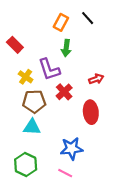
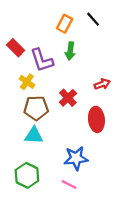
purple L-shape: (49, 69) -> (42, 60), moved

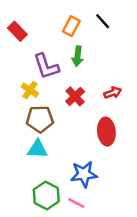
red rectangle: (16, 48) -> (17, 31), moved
red cross: (68, 98) -> (75, 96), moved
green hexagon: (27, 175) -> (46, 195), moved

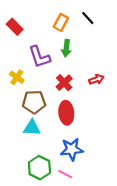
yellow cross: (30, 90) -> (17, 77), moved
red ellipse: (106, 132) -> (66, 113), moved

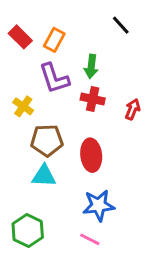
orange rectangle: (61, 22) -> (54, 40), moved
red arrow: (96, 79) -> (133, 109), turned -48
red cross: (64, 83) -> (93, 99), moved, turned -35
green hexagon: (39, 168) -> (28, 231), moved

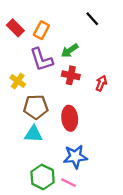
green arrow: (91, 66) -> (70, 50), turned 48
green hexagon: (28, 231) -> (43, 177), moved

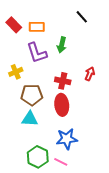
orange rectangle: (41, 30) -> (37, 27), turned 63
green arrow: (70, 50) -> (62, 45), turned -42
red cross: (71, 75) -> (63, 81), moved
yellow cross: (18, 81) -> (16, 72), turned 32

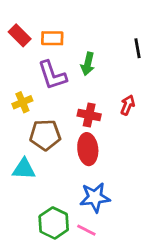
black line: (82, 17) -> (138, 48), moved, turned 32
cyan triangle: (30, 119) -> (24, 169), moved

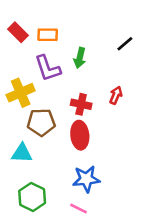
black line: (138, 48) -> (125, 44), turned 60
yellow cross: (22, 102) -> (21, 93), size x1.5
green hexagon: (54, 223) -> (32, 197), moved

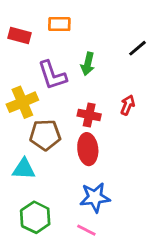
red rectangle: (18, 32) -> (20, 35), turned -30
orange rectangle: (48, 35) -> (59, 24), moved

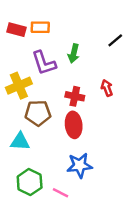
orange rectangle: (59, 24) -> (40, 27), moved
red arrow: (128, 105) -> (107, 88), turned -42
pink line: (86, 230) -> (61, 193), moved

